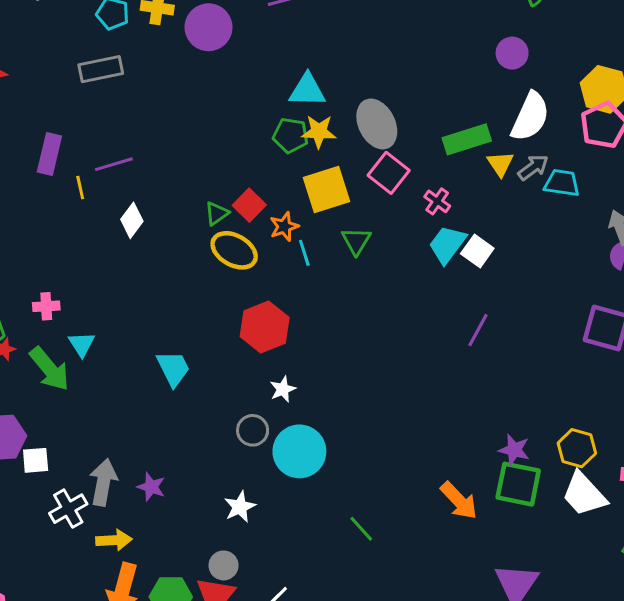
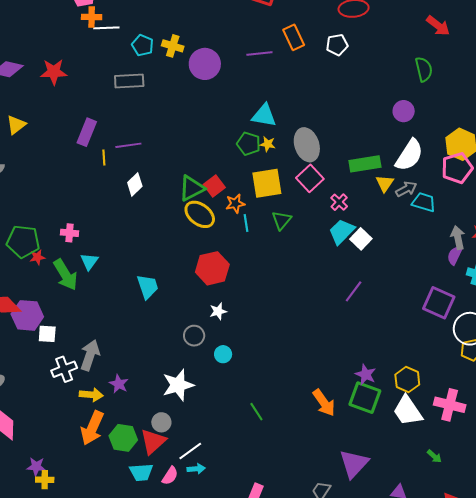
yellow star: (319, 132) -> (268, 144), size x0.7
green triangle: (217, 214) -> (192, 188), size x1.6
cyan circle: (299, 451) -> (223, 354), size x0.5
purple star: (151, 487) -> (119, 384), moved
white star: (240, 507) -> (178, 385), size x1.5

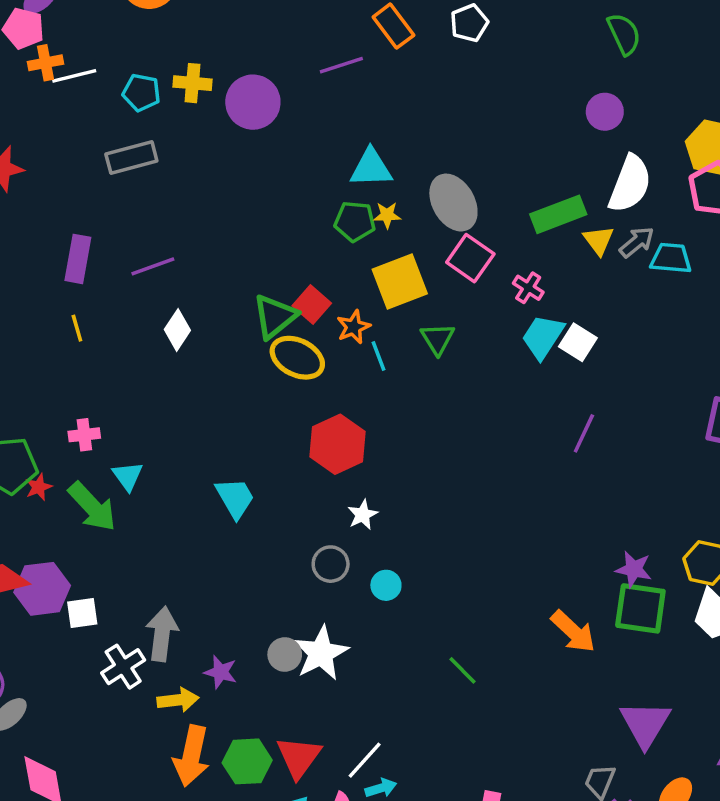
yellow line: (104, 157) -> (77, 328), moved
gray circle: (161, 422) -> (285, 654), moved

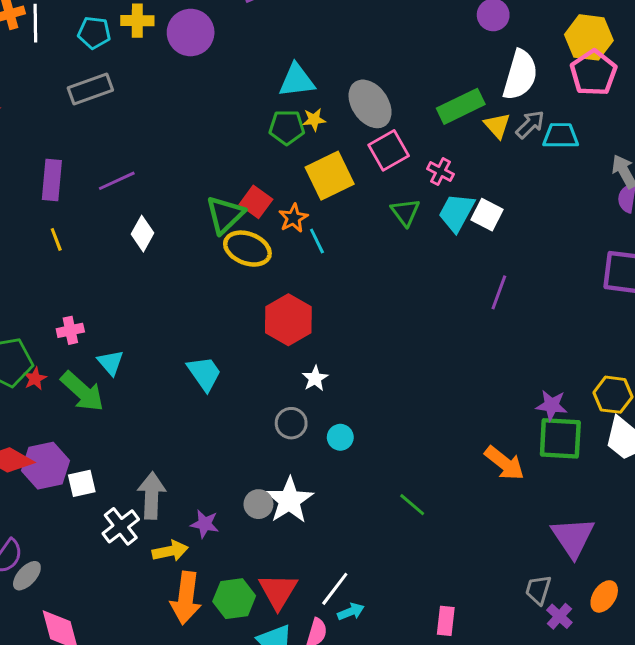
white line: (74, 76) -> (35, 23), turned -72
pink square: (470, 258) -> (389, 150), turned 30
green triangle: (437, 339) -> (405, 212), moved

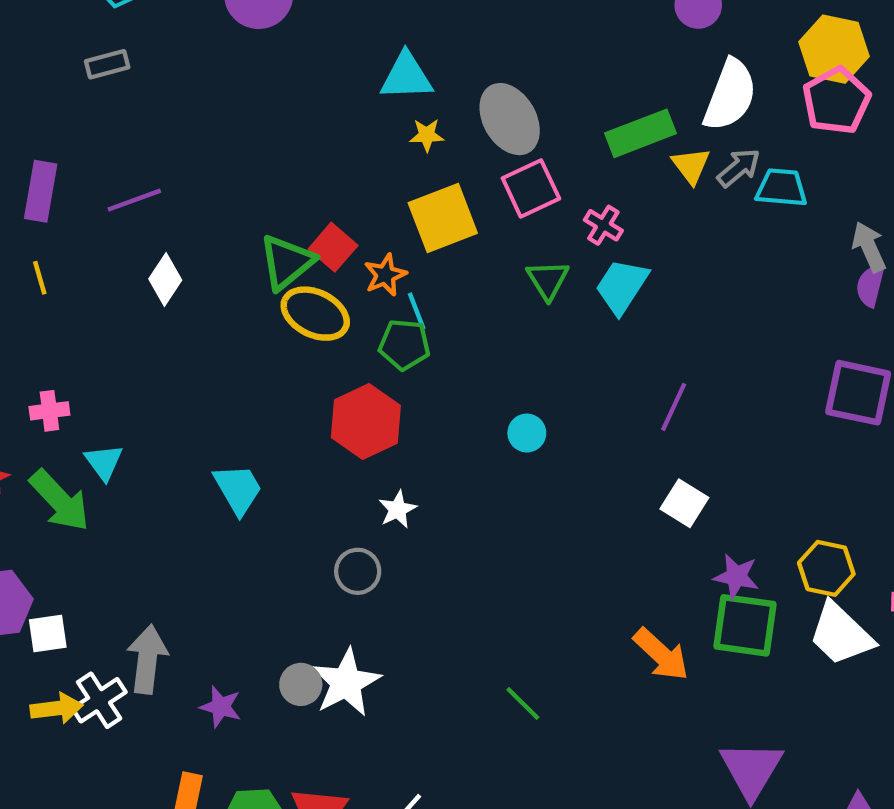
gray rectangle: (90, 89) -> (107, 64), size x0.7
green pentagon: (287, 127) -> (404, 345), moved
white square: (487, 215) -> (684, 503), moved
cyan circle: (340, 437) -> (527, 433), moved
yellow arrow: (170, 551) -> (57, 708), moved

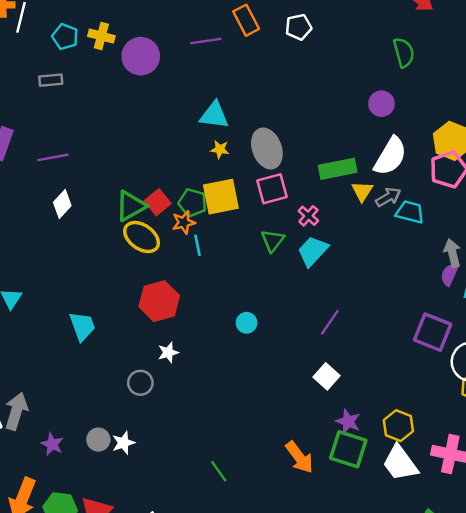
green pentagon: (404, 345) -> (193, 203), moved
white star: (346, 683) -> (123, 443), size x0.6

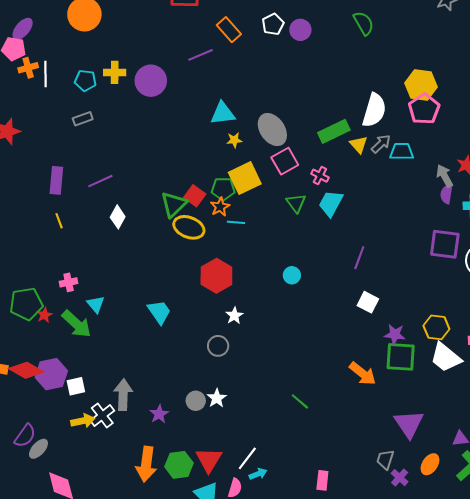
purple circle: (381, 104) -> (300, 30), moved
cyan line: (197, 245) -> (236, 222), turned -60
purple star: (52, 444) -> (159, 414), turned 30

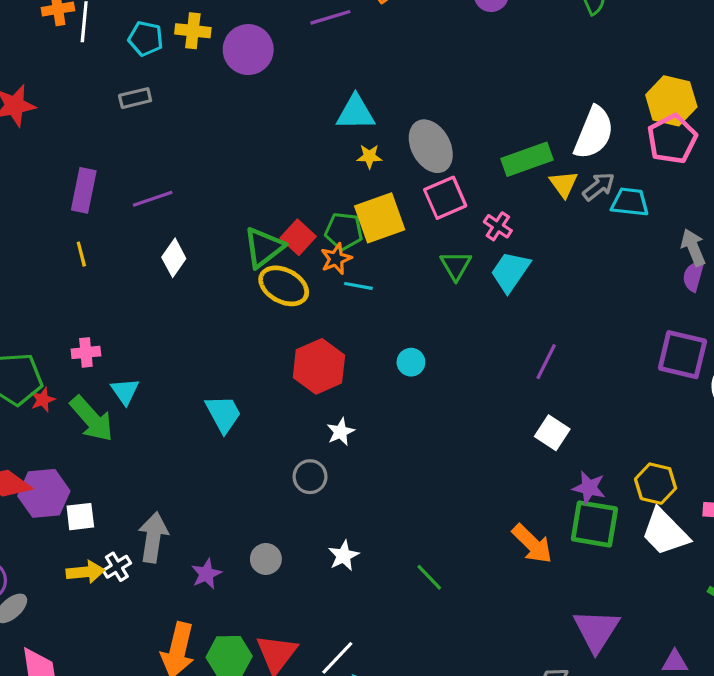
cyan circle: (292, 275) -> (411, 362), moved
white star: (217, 398) -> (344, 556), moved
white cross: (102, 416) -> (117, 567), size x0.7

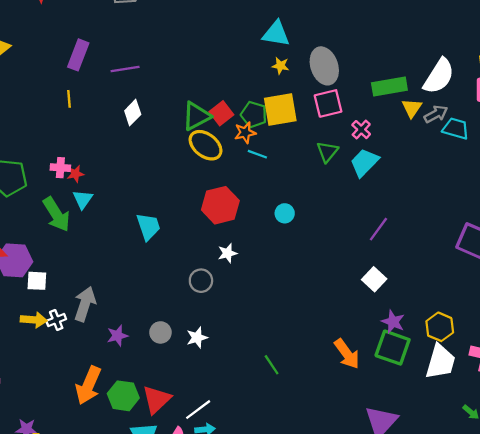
red star: (43, 400) -> (75, 174), moved
white trapezoid: (665, 532) -> (440, 362), turned -129
white star: (344, 556) -> (197, 338), moved

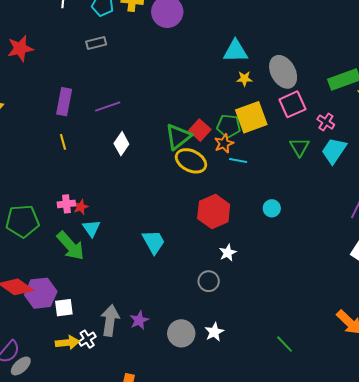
gray circle: (160, 332) -> (181, 333), size x1.4
purple star: (117, 336) -> (139, 320), moved

